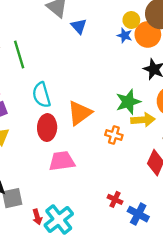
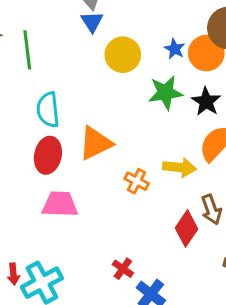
yellow circle: (131, 20) -> (123, 55), moved, size x1.5
blue triangle: (79, 26) -> (92, 22), moved
green star: (128, 102) -> (165, 93), moved

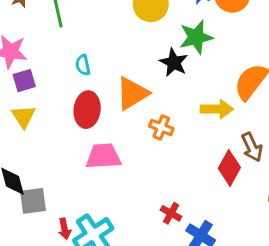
black star: (206, 102) -> (174, 62), moved
cyan semicircle: (48, 110) -> (83, 65), size x0.6
orange cross: (137, 181) -> (161, 127), moved

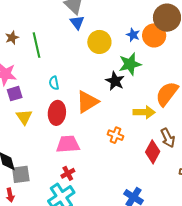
yellow triangle: (23, 116) -> (24, 117), moved
orange cross: (161, 127) -> (115, 135), moved
red cross: (171, 213) -> (68, 173), moved, turned 32
red arrow: (65, 229) -> (10, 195), moved

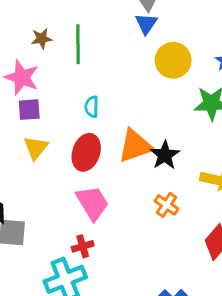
brown star: (12, 38) -> (42, 39), moved
black star: (115, 81) -> (165, 155), moved
pink trapezoid: (68, 144) -> (92, 203), turned 50

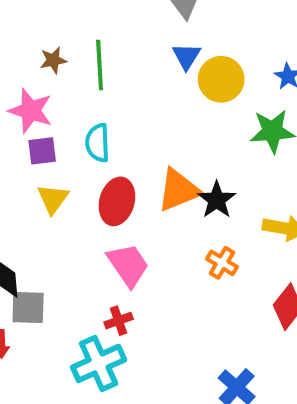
blue triangle: (146, 24) -> (186, 56), moved
cyan semicircle: (92, 107) -> (98, 143), moved, size x1.4

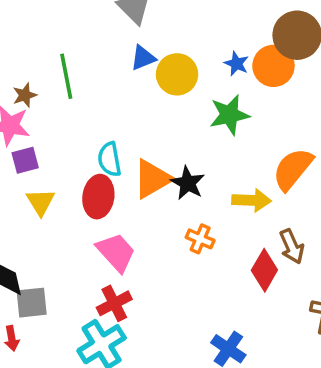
blue triangle: (186, 56) -> (143, 58), turned 44
brown star: (53, 60) -> (25, 95), moved
cyan semicircle: (98, 143) -> (109, 159), moved
red cross: (119, 321) -> (114, 303), size x1.4

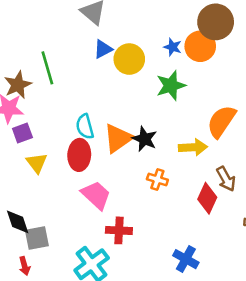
brown star: (25, 95) -> (18, 85), size x1.5
red cross: (114, 303) -> (119, 230), moved, turned 35

